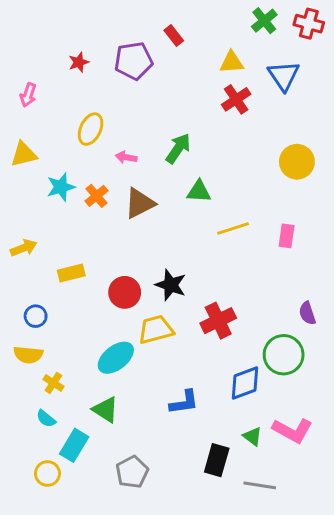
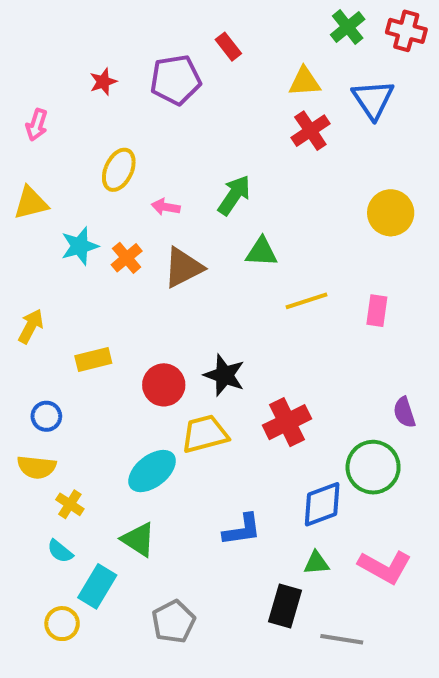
yellow arrow: (24, 248) -> (31, 326), turned -40
green triangle: (252, 436) -> (316, 563), moved, turned -42

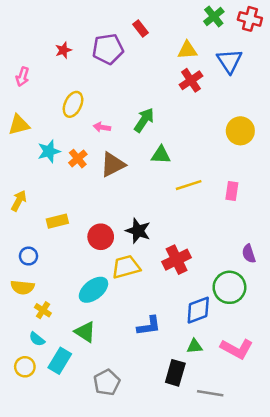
yellow circle: (62, 624) -> (25, 367), moved

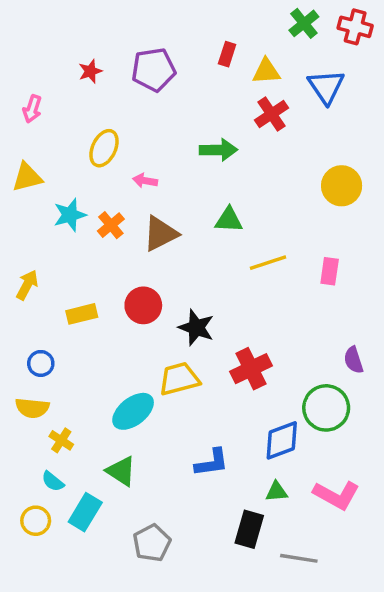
red rectangle: (140, 29) -> (227, 54), moved, turned 56
green arrow: (144, 120) -> (218, 150), moved, turned 55
red circle: (101, 237) -> (143, 305), moved

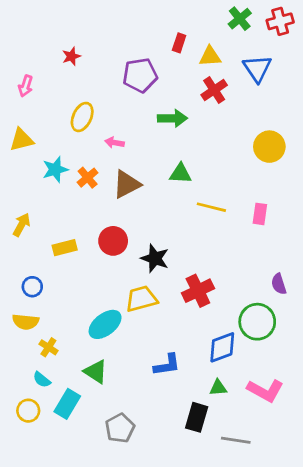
red cross: (355, 27) -> (280, 21), turned -30
purple pentagon: (154, 70) -> (140, 75), moved
yellow line: (268, 263) -> (211, 207), turned 32

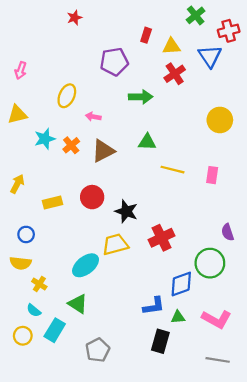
red cross: (280, 21) -> (229, 31), moved
red star: (71, 56) -> (75, 18), moved
blue L-shape: (167, 365) -> (154, 306), moved
gray line: (236, 440) -> (218, 360), moved

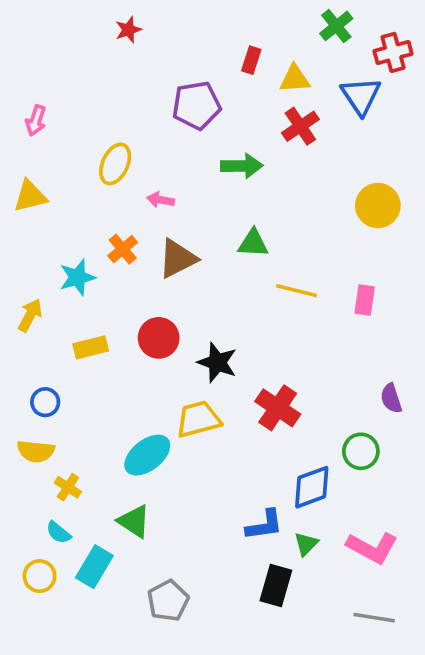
cyan star: (45, 139) -> (77, 277), moved
red cross: (161, 238) -> (278, 408), turned -30
green circle: (210, 263) -> (361, 451), size x0.7
green triangle: (178, 317) -> (306, 544), turned -40

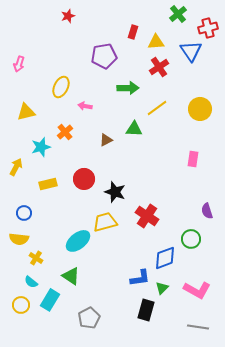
yellow triangle: (30, 196) -> (26, 112), moved
brown triangle: (178, 258) -> (106, 140), moved, size x0.6
yellow line: (297, 291) -> (157, 108), moved, turned -50

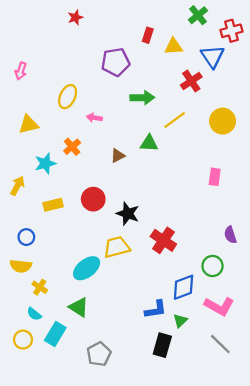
red cross: (159, 67) -> (191, 81), moved
pink L-shape: (197, 290) -> (219, 306), moved
gray line: (198, 327) -> (220, 344), moved, turned 35

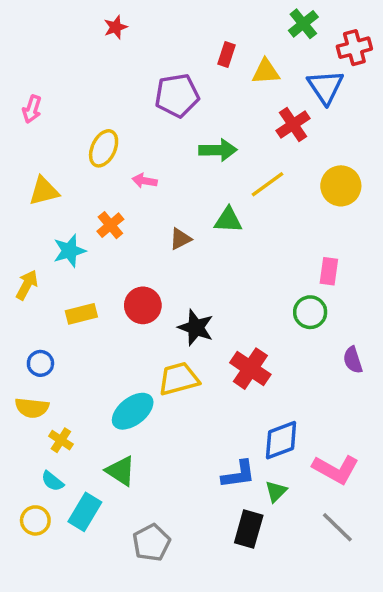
green circle: (213, 266) -> (310, 312), moved

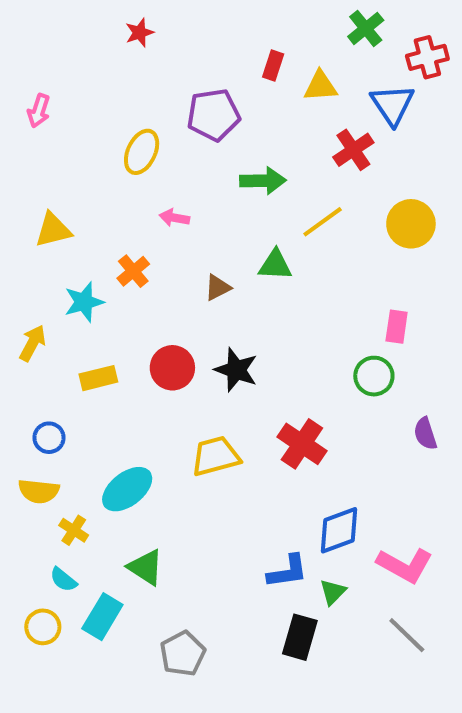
pink arrow: (32, 109) -> (39, 111), moved
yellow ellipse: (104, 148) -> (142, 152), moved
black star: (196, 328) -> (236, 370), moved
cyan ellipse: (133, 411) -> (127, 489), moved

